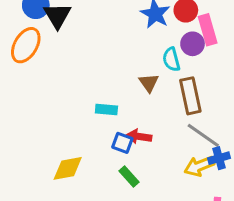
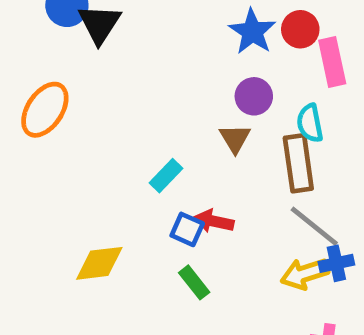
purple circle: (193, 44) -> (254, 96), moved
orange ellipse: (26, 45) -> (45, 110), moved
cyan semicircle: (171, 59) -> (310, 123), moved
cyan rectangle: (106, 110) -> (166, 176), turned -55

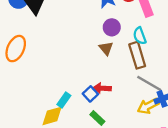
cyan rectangle: (166, 176) -> (64, 100), moved
blue square: (187, 229) -> (90, 94), turned 32

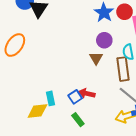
cyan rectangle: (64, 100) -> (51, 98), turned -56

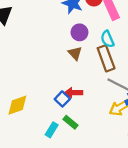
cyan rectangle: (51, 98) -> (52, 130), moved, turned 56
yellow diamond: (37, 111) -> (17, 105), moved

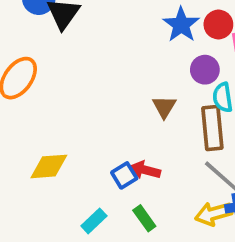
purple circle: (79, 32) -> (205, 70), moved
green rectangle: (71, 122) -> (144, 218), moved

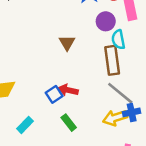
brown triangle: (164, 107) -> (67, 43), moved
cyan rectangle: (94, 221) -> (25, 125), moved

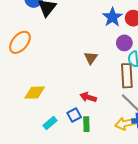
blue square: (54, 94) -> (74, 115), moved
green rectangle: (69, 123) -> (86, 124), turned 32

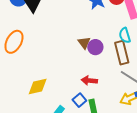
purple circle: (124, 43) -> (95, 47), moved

